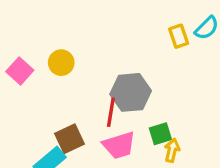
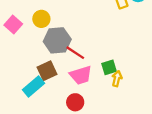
gray hexagon: (131, 92) -> (57, 40), moved
red line: (111, 112) -> (75, 53), turned -66

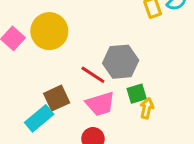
yellow circle: (41, 19) -> (49, 31), size x1.6
gray hexagon: (57, 40) -> (121, 62), moved

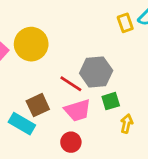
yellow arrow: (147, 108) -> (127, 124), moved
cyan rectangle: (39, 118) -> (22, 124), turned 70

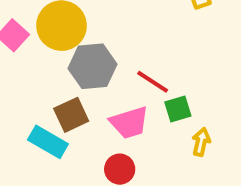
gray hexagon: (96, 72) -> (93, 66), moved
red line: (71, 84) -> (153, 82), moved

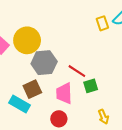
pink trapezoid: (129, 123) -> (64, 93), turned 105
yellow arrow: (201, 142) -> (103, 117), moved, turned 144

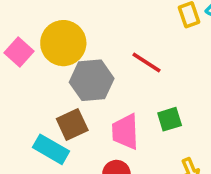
red line: (77, 71) -> (147, 63), moved

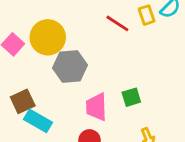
red line: (147, 63) -> (117, 23), moved
brown square: (72, 125) -> (23, 101), moved

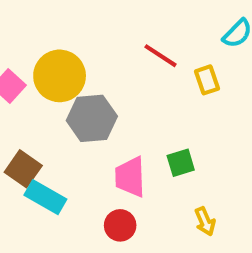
yellow rectangle: (147, 15) -> (207, 80), moved
brown square: (23, 101) -> (23, 169), turned -30

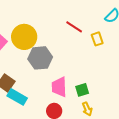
green square: (181, 163) -> (82, 90), moved
yellow arrow: (205, 221) -> (87, 109), moved

